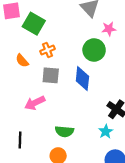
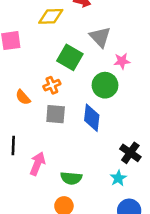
green square: (34, 24) -> (70, 57), moved
pink arrow: (35, 103) -> (37, 164), moved, turned 138
black line: (20, 140) -> (13, 146), moved

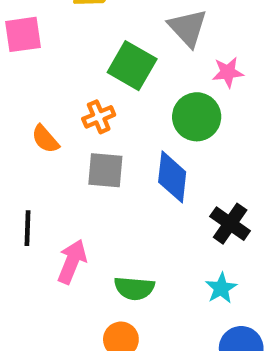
black cross: (130, 153) -> (230, 224), moved

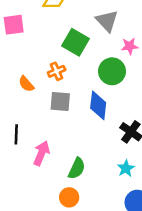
green semicircle: (134, 288) -> (77, 168), turned -70

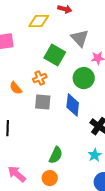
pink arrow: (41, 153) -> (17, 174), moved, turned -72

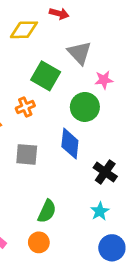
gray square: (43, 102) -> (27, 154), moved

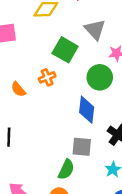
gray square: (27, 154) -> (82, 147), moved

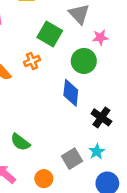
gray square: (82, 147) -> (72, 159), moved, turned -36
green semicircle: (66, 169) -> (20, 142), moved, turned 102

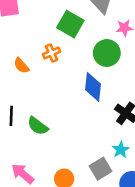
green semicircle: (20, 142) -> (38, 126), moved
gray square: (72, 159) -> (101, 169), moved

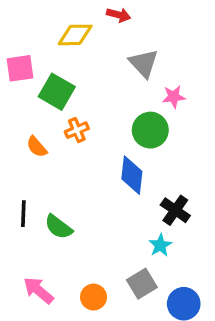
green square: (70, 24) -> (57, 92), moved
cyan star: (121, 150) -> (160, 245), moved

